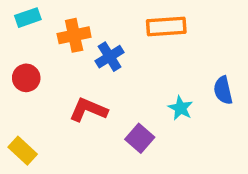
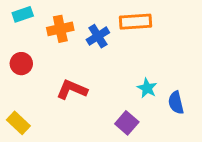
blue cross: (110, 57) -> (98, 36), moved
blue semicircle: (223, 90) -> (176, 103), moved
purple square: (140, 138) -> (127, 123), moved

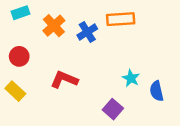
orange cross: (60, 29) -> (54, 26), turned -30
yellow rectangle: (18, 123) -> (15, 91), moved

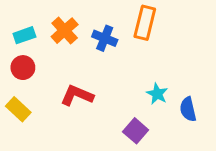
cyan rectangle: (20, 13) -> (24, 35), moved
orange rectangle: (121, 19) -> (145, 23), turned -72
blue cross: (87, 32) -> (105, 38), turned -36

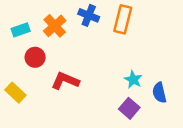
blue cross: (105, 38) -> (89, 15), moved
red circle: (23, 68) -> (35, 57), moved
purple square: (136, 131) -> (129, 108), moved

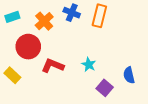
cyan rectangle: (21, 30) -> (12, 17), moved
red circle: (35, 57) -> (28, 47), size x1.5
cyan star: (133, 80) -> (89, 65), moved

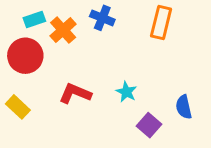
orange rectangle: (99, 16) -> (161, 22), moved
cyan rectangle: (12, 17) -> (34, 19), moved
red circle: (28, 47) -> (25, 56), moved

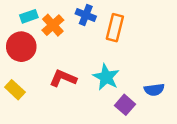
orange rectangle: (161, 22) -> (115, 28), moved
cyan star: (126, 92) -> (106, 77), size x1.5
blue semicircle: (184, 107) -> (154, 90), turned -84

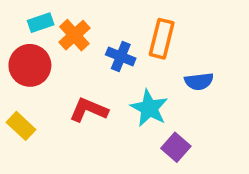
blue cross: (86, 15) -> (121, 56), moved
blue semicircle: (154, 90) -> (199, 81), moved

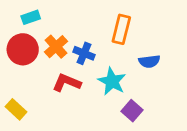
orange cross: (74, 35) -> (56, 47), moved
blue cross: (121, 56) -> (84, 53), moved
yellow rectangle: (21, 126) -> (16, 109), moved

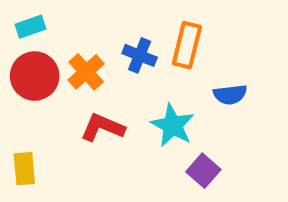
cyan rectangle: (31, 17) -> (31, 27), moved
blue cross: (84, 53) -> (140, 55), moved
yellow rectangle: (16, 109) -> (24, 169), turned 42

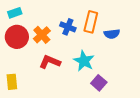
blue semicircle: (230, 95) -> (112, 34), moved

